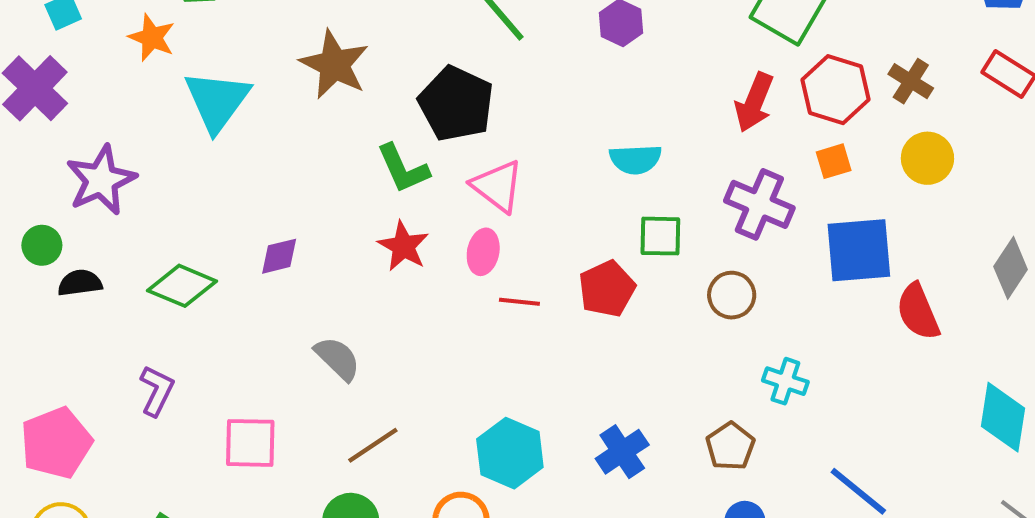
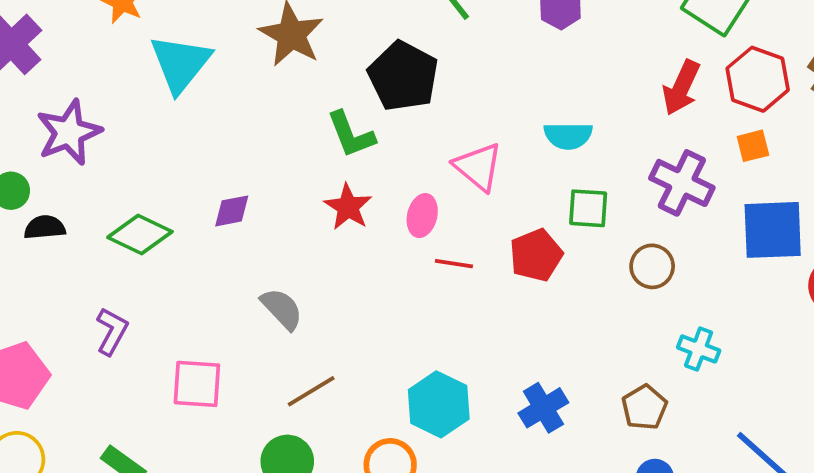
pink triangle: (497, 186) -> (478, 167), moved

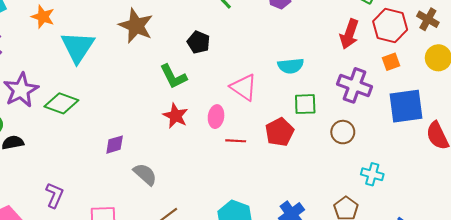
black pentagon: (403, 76) -> (199, 42), size x0.6
purple diamond: (232, 211) -> (115, 145), moved
green diamond: (140, 234) -> (61, 103), moved

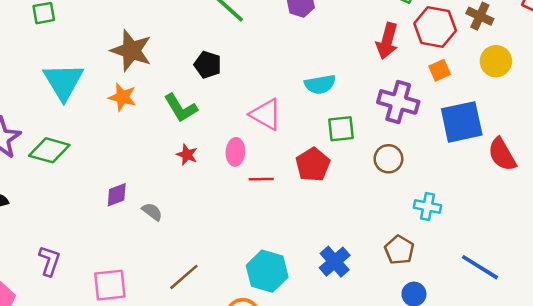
orange star: (43, 17) -> (122, 97), moved
red star: (176, 116) -> (187, 155), size x0.7
gray semicircle: (145, 174) -> (152, 212), moved, size x0.7

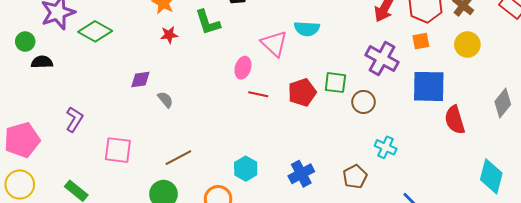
cyan semicircle: (320, 84) -> (307, 29), moved
green square: (341, 129) -> (335, 83), moved
red star: (187, 155) -> (169, 35), moved, turned 30
cyan hexagon: (267, 271) -> (246, 169), size x0.7

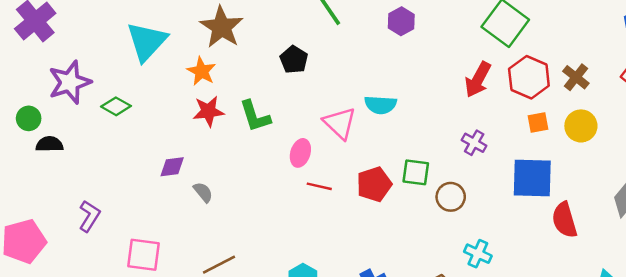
green L-shape: (208, 22) -> (255, 116), moved
green diamond: (95, 31) -> (116, 106), size x0.7
red star: (169, 35) -> (208, 111), size x1.4
orange square: (421, 41) -> (538, 122), moved
purple cross: (382, 59) -> (474, 143), size x0.6

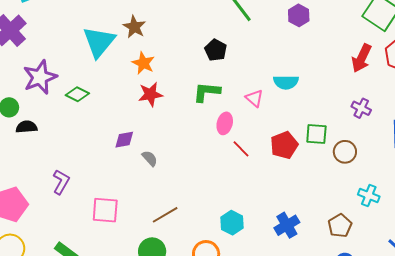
brown star: (222, 27) -> (134, 27), moved, size x0.7
green L-shape: (255, 116) -> (207, 92), moved, turned 116
pink triangle: (340, 123) -> (254, 98), size x0.7
red line: (319, 186) -> (241, 149), turned 36

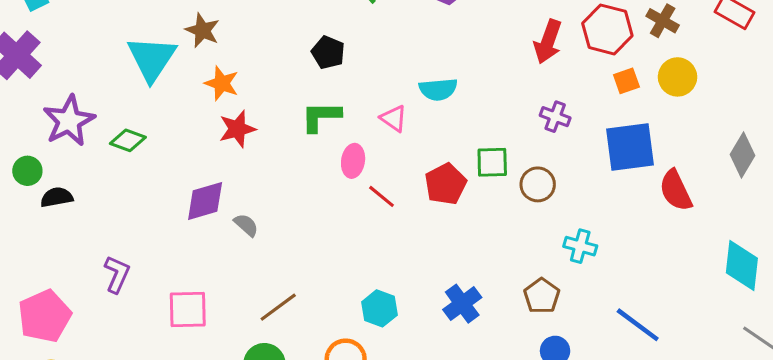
purple diamond: (124, 140) -> (205, 201), size x1.4

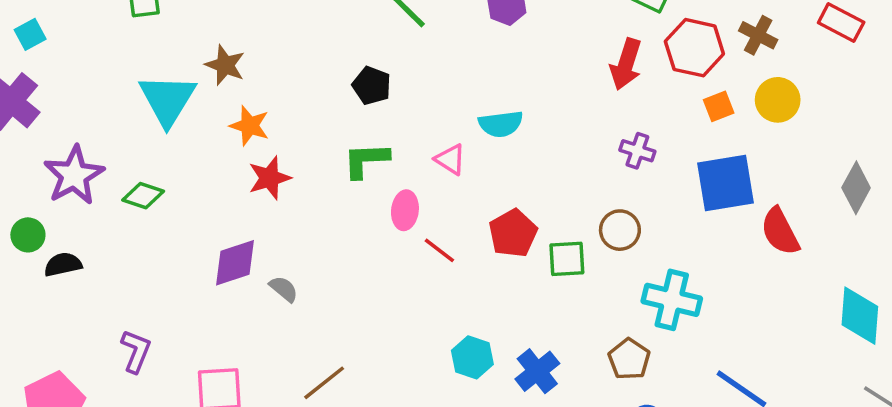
green square: (492, 162) -> (567, 259), moved
cyan cross: (580, 246) -> (672, 300), size x1.5
cyan hexagon: (380, 308) -> (472, 357), moved

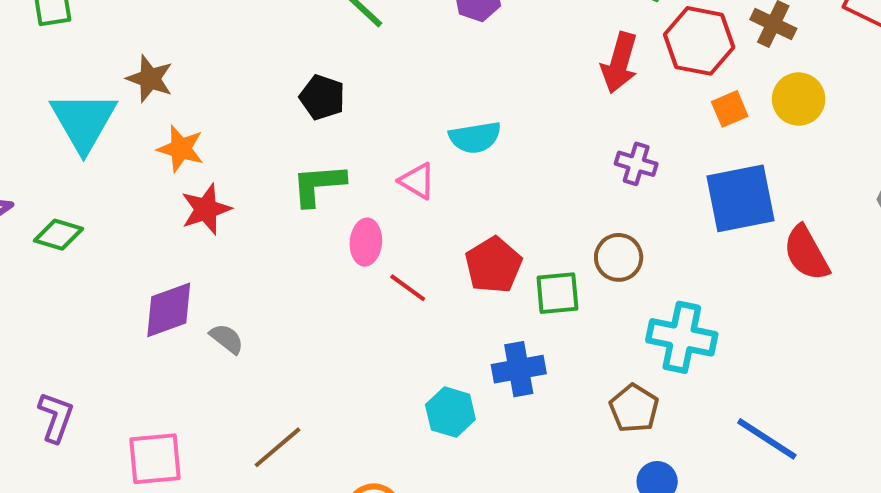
blue cross: (537, 371) -> (519, 369), moved, turned 30

